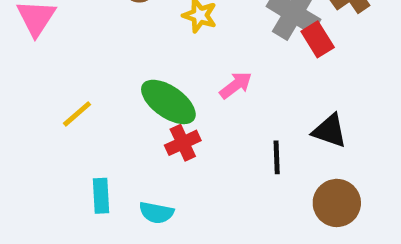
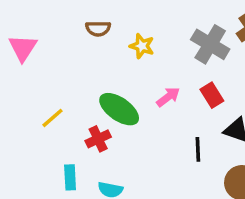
red rectangle: (318, 39) -> (212, 95), moved
red cross: (183, 143) -> (98, 139), moved

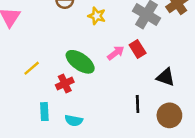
red rectangle: (212, 95) -> (138, 49), moved
black line: (198, 149) -> (138, 104), moved

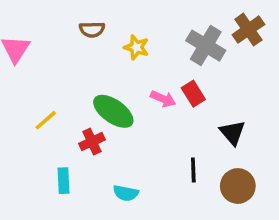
pink arrow: (116, 53) -> (163, 99), turned 60
black triangle: (166, 77) -> (232, 133), turned 30
cyan semicircle: (74, 120) -> (126, 193), moved

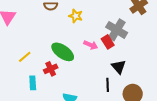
gray cross: (206, 46) -> (117, 30), moved
black triangle: (232, 133) -> (119, 67), moved
cyan rectangle: (64, 181) -> (33, 83), moved

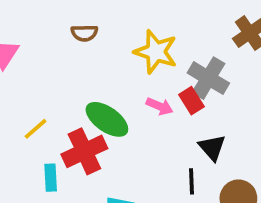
yellow star: (76, 16) -> (156, 52), moved, size x1.6
red cross: (51, 69) -> (84, 151), size x1.6

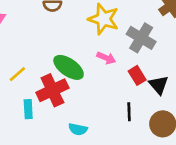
red rectangle: (191, 101) -> (137, 75), moved
black triangle: (212, 148) -> (159, 85), moved

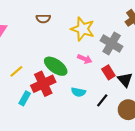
cyan rectangle: (28, 109) -> (25, 98), turned 32
black line: (129, 112) -> (102, 100), turned 40
cyan semicircle: (78, 129) -> (78, 92), moved

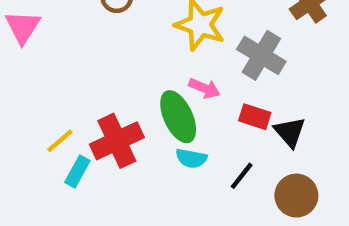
green ellipse: (56, 66) -> (178, 117), moved, turned 30
yellow line: (16, 71) -> (60, 141), moved
red rectangle: (108, 72) -> (255, 117), turned -40

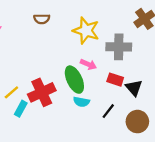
gray cross: (261, 55) -> (119, 47), turned -30

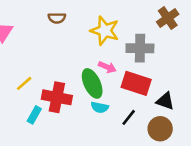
red rectangle: (115, 80) -> (136, 83), size x1.6
black triangle: (134, 88) -> (165, 101), moved, turned -30
yellow line: (11, 92) -> (24, 83), moved
red cross: (42, 92) -> (57, 97), turned 36

